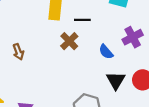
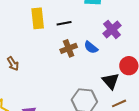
brown cross: (69, 41) -> (69, 48), moved, turned 35
black triangle: (116, 80) -> (111, 81), moved

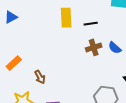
brown arrow: (13, 64) -> (40, 77), moved

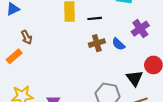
brown arrow: (40, 77) -> (27, 37), moved

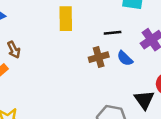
black line: (95, 18) -> (113, 33), moved

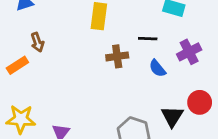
brown cross: (99, 57) -> (117, 56), moved

